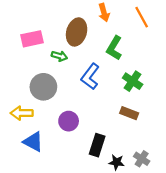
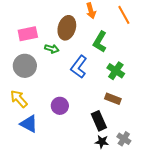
gray circle: (43, 87) -> (25, 66), moved
yellow arrow: (22, 113) -> (19, 99), turned 48
black rectangle: (97, 145) -> (99, 121), moved, turned -42

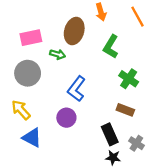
blue L-shape: (79, 67) -> (76, 89), moved
gray cross: (124, 139) -> (136, 143), moved

